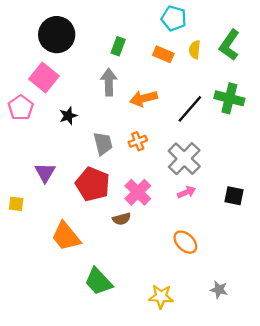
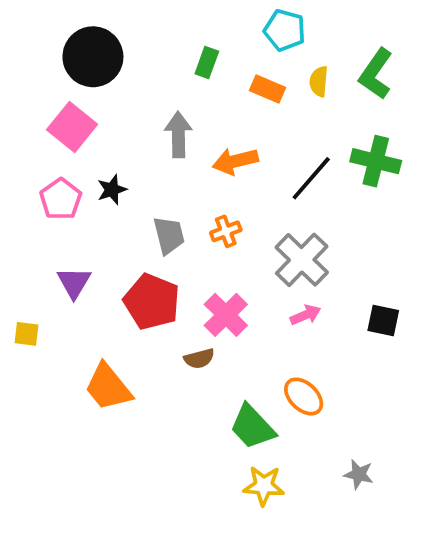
green rectangle: (118, 46) -> (207, 62), moved
pink pentagon: (21, 108) -> (61, 199), moved
green trapezoid: (98, 281) -> (252, 427), moved

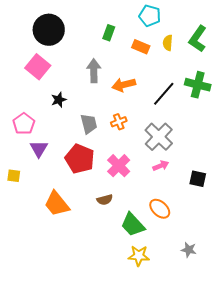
pink pentagon: (61, 199) -> (24, 124), moved
black square: (383, 321) -> (198, 179), moved
brown semicircle: (199, 359) -> (105, 200), moved

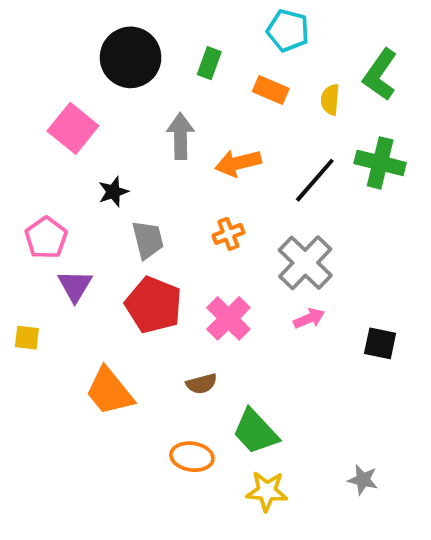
black circle: (49, 30) -> (131, 57), moved
yellow semicircle: (168, 43) -> (330, 100), moved
gray trapezoid: (89, 124) -> (148, 240), moved
orange ellipse: (160, 209) -> (192, 457), moved, turned -35

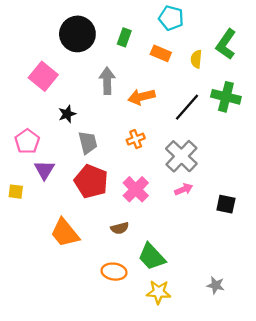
yellow square: (27, 338) -> (16, 192), moved

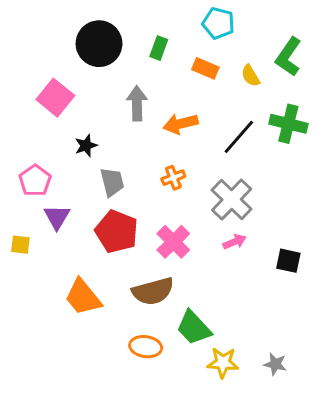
yellow semicircle: (196, 59) -> (251, 76), turned -36
brown semicircle: (120, 228) -> (153, 291), size x1.8
yellow star: (159, 292) -> (223, 363), moved

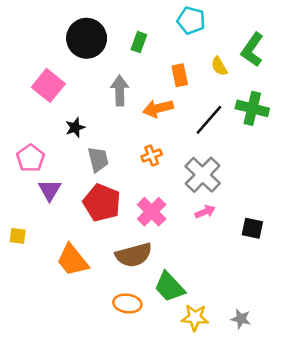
orange rectangle: (205, 68) -> (180, 75), moved, turned 55
yellow square: (20, 245) -> (18, 236), moved

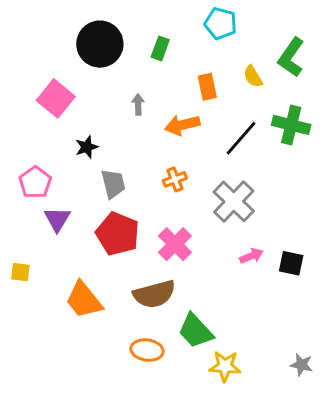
gray arrow: (120, 91) -> (138, 104), size x0.6
pink arrow: (205, 212) -> (251, 256), moved
gray star: (241, 319) -> (301, 365), moved

